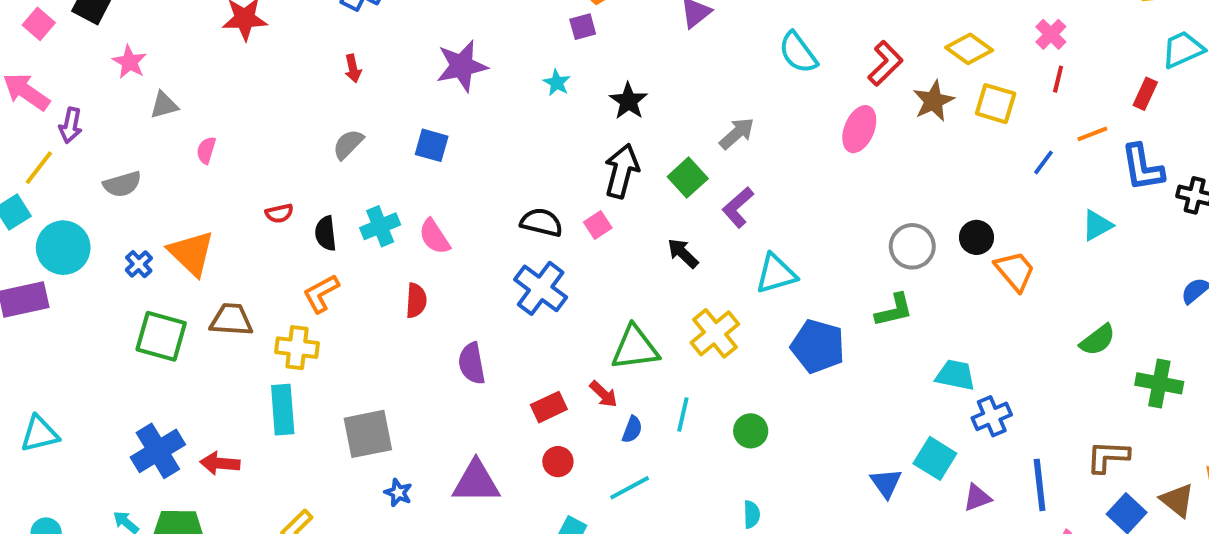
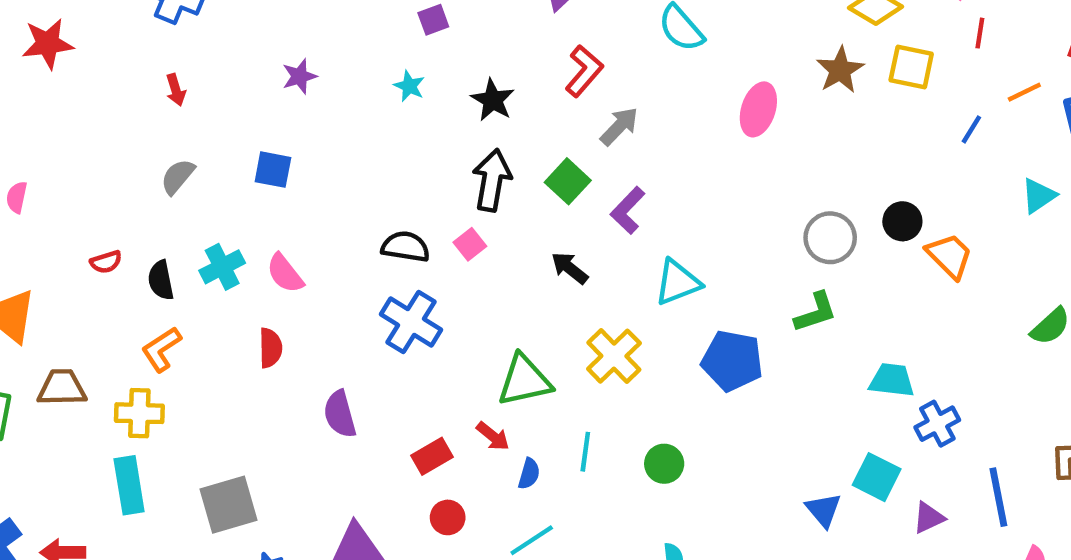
red L-shape: (885, 63) -> (584, 71), moved
purple star: (462, 66) -> (299, 76), size x0.6

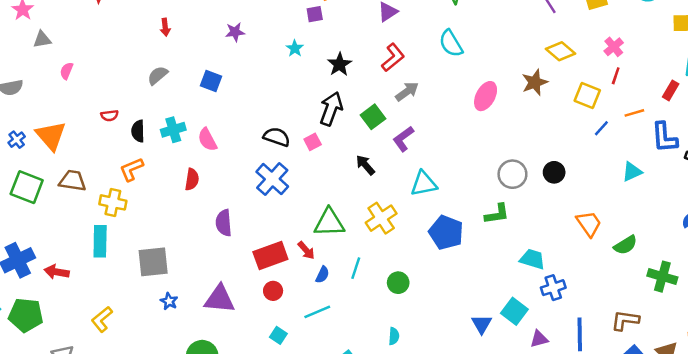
yellow square: (911, 67) -> (587, 95), moved
orange trapezoid: (949, 256) -> (589, 224), moved
red rectangle: (432, 456) -> (270, 255), size x1.5

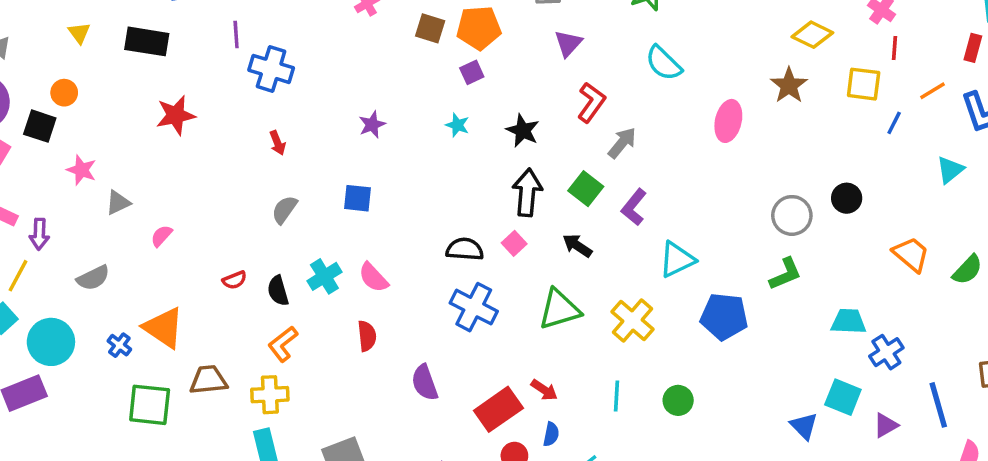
pink semicircle: (66, 71) -> (161, 236), turned 35
black arrow: (365, 165) -> (577, 246), moved
green triangle: (329, 223) -> (559, 309), moved
blue semicircle: (322, 275) -> (551, 434), moved

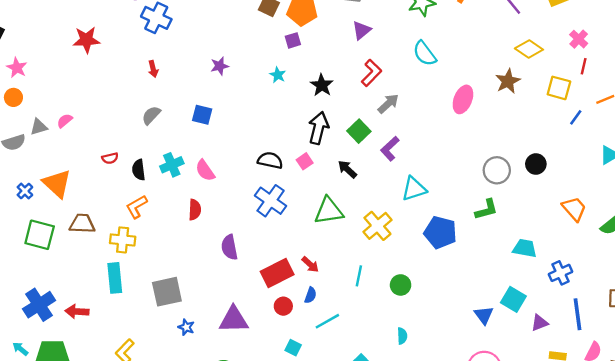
orange circle: (64, 93) -> (13, 97), moved
gray triangle: (118, 203) -> (39, 127), moved
blue cross: (886, 352) -> (561, 273), moved

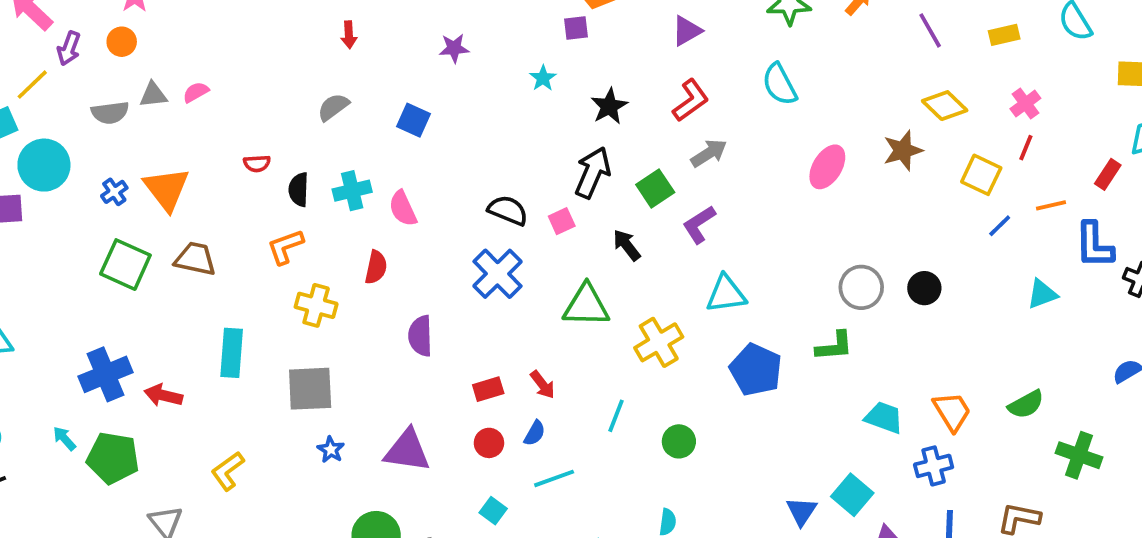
orange trapezoid: (574, 209) -> (952, 411), moved
yellow cross: (123, 240) -> (316, 305), moved
red rectangle: (277, 273) -> (488, 389), size x0.6

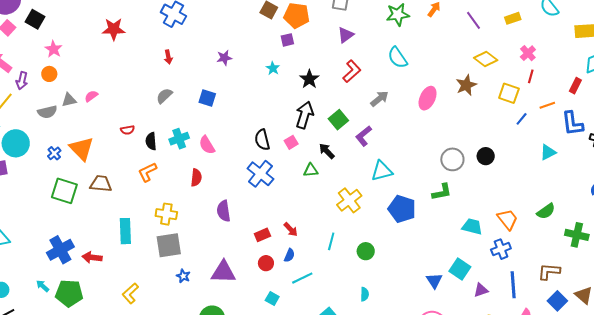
gray arrow: (709, 153) -> (379, 99), moved
black semicircle: (508, 210) -> (262, 140), turned -120
yellow cross: (316, 305) -> (166, 214), moved
green triangle: (586, 306) -> (311, 170), moved, size x0.6

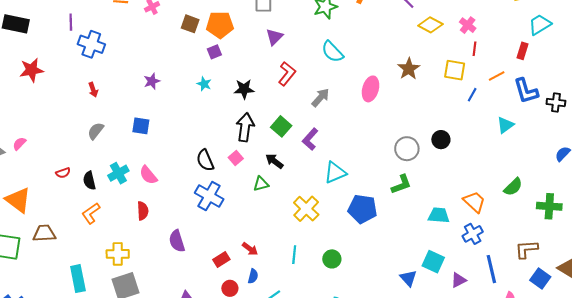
yellow diamond: (486, 59) -> (430, 25), moved
black star: (309, 79) -> (244, 89), turned -30

